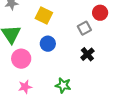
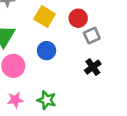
red circle: (100, 13) -> (78, 18), moved
green star: (63, 85) -> (47, 100), moved

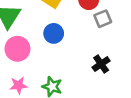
black cross: (93, 67) -> (101, 64), moved

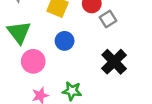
black cross: (101, 64) -> (114, 62), size x1.5

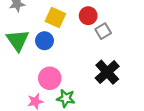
blue circle: (65, 41) -> (44, 41), moved
pink circle: (33, 61) -> (50, 78), moved

